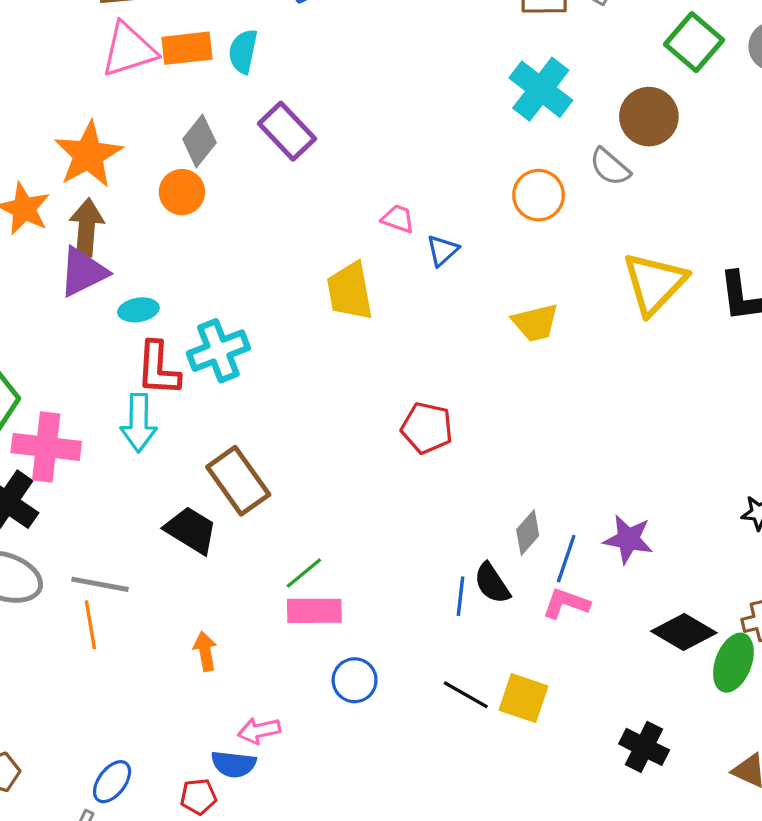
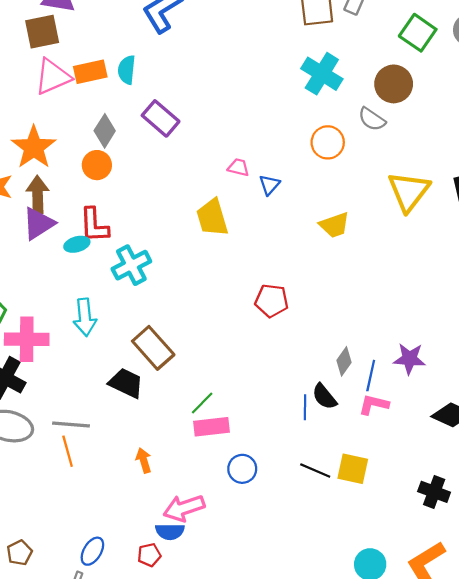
red L-shape: (158, 369) -> (94, 225), moved
pink arrow: (259, 731) -> (184, 508), size x1.5

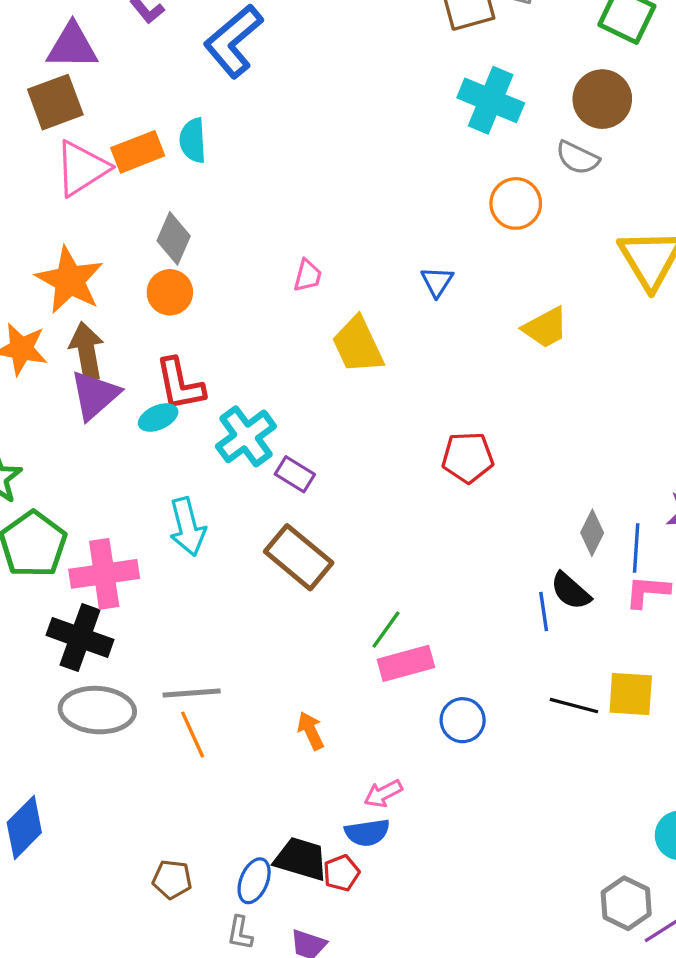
purple rectangle: (161, 118) -> (295, 474), moved, size x0.7
pink trapezoid: (238, 167) -> (308, 276), moved, turned 100
black trapezoid: (126, 383) -> (301, 859), moved
pink arrow: (184, 508) -> (383, 794), size x0.6
brown pentagon: (19, 553) -> (172, 879), moved, turned -30

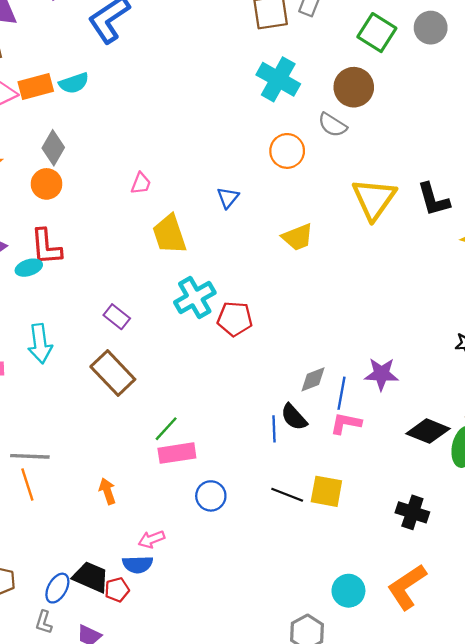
cyan semicircle: (193, 140) -> (74, 83), turned -112
cyan cross: (246, 436) -> (195, 298), moved
gray diamond: (592, 533) -> (313, 379), turned 36

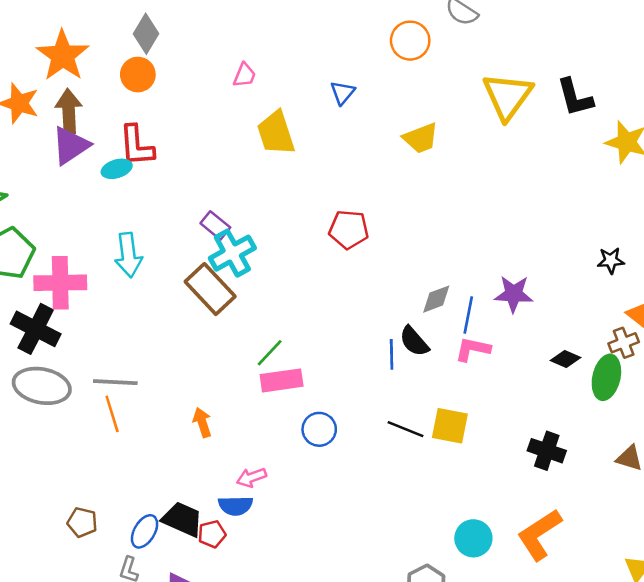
cyan cross: (195, 298) -> (232, 253), moved
black diamond: (428, 431) -> (565, 359), size x0.6

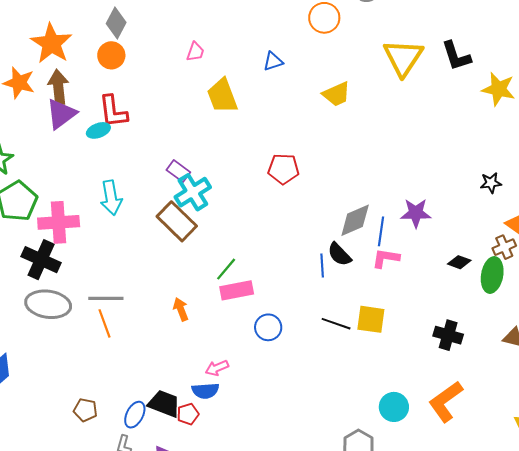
blue triangle: (343, 93) -> (273, 61), turned 35
gray diamond: (436, 299) -> (355, 220), size x1.4
orange arrow: (202, 422) -> (181, 309), moved

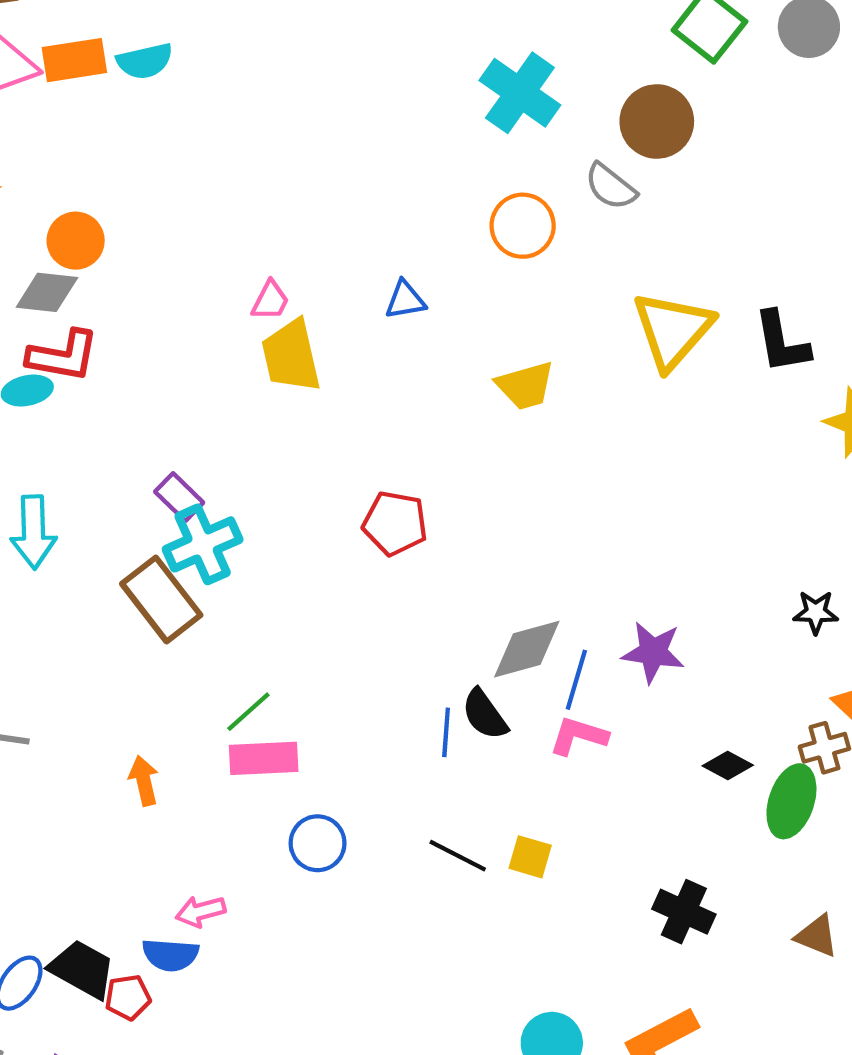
gray diamond: (116, 23) -> (47, 292), moved, turned 60
pink trapezoid: (195, 52) -> (270, 301), moved
red L-shape: (113, 111) -> (63, 356), turned -81
yellow square: (371, 319) -> (530, 857), size x0.7

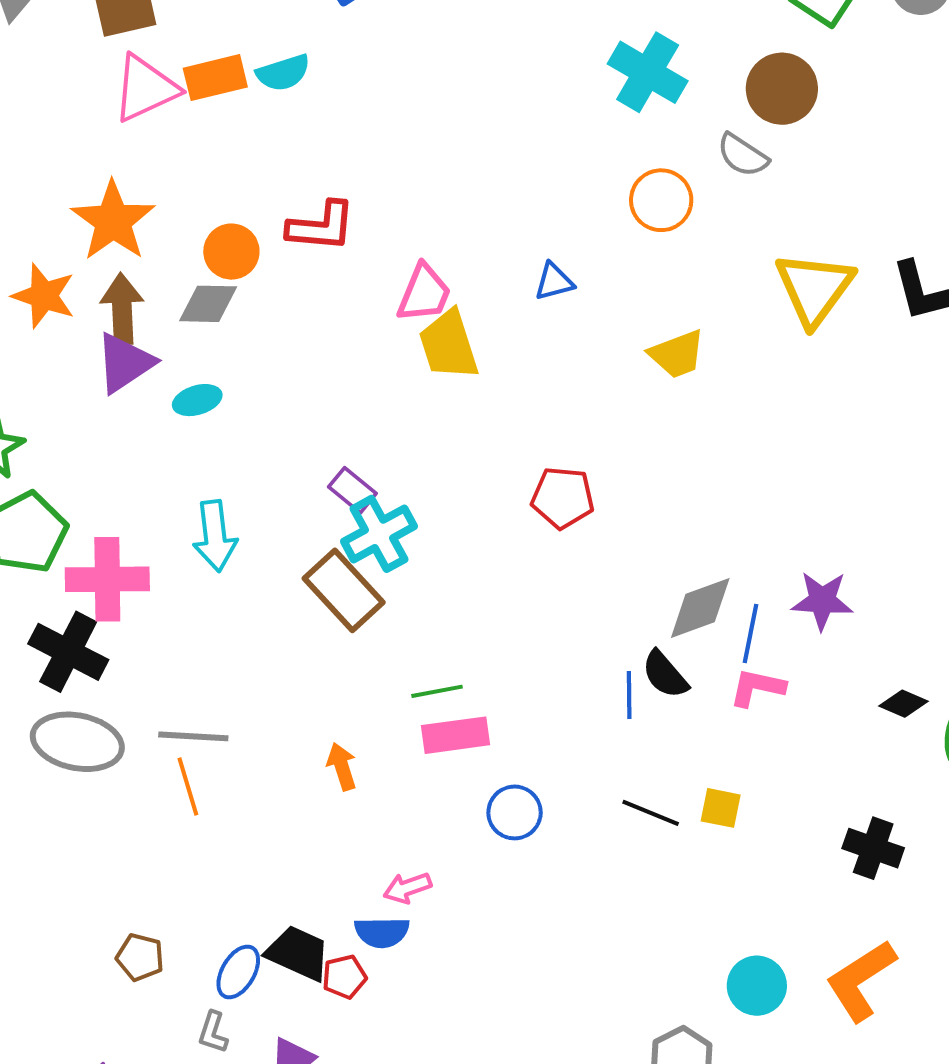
pink trapezoid: (270, 301) -> (424, 293), size x1.5
red L-shape: (63, 356) -> (321, 226), moved
green line: (248, 712) -> (437, 691), turned 36

